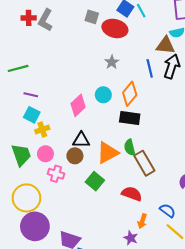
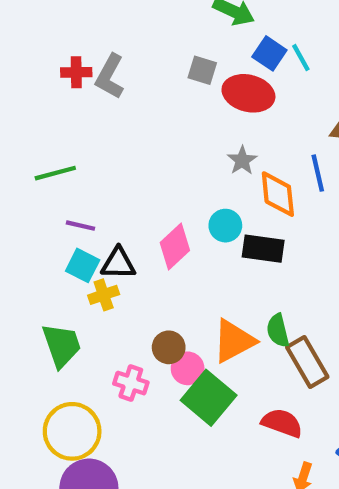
orange diamond: (130, 94) -> (278, 194), moved, turned -45
black rectangle: (130, 118) -> (263, 249), moved
black triangle: (81, 140) -> (118, 263), moved
pink circle: (45, 154) -> (188, 368), moved
green square: (95, 181) -> (209, 398), size x1.4

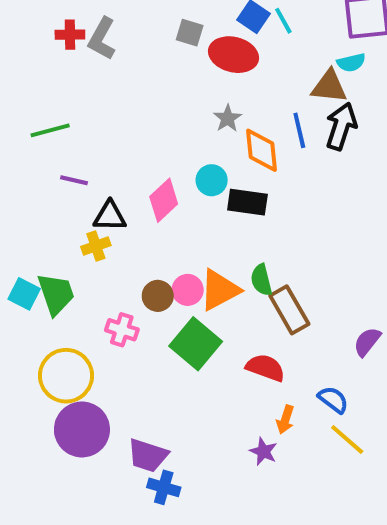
cyan square: (83, 265) -> (24, 294), moved
pink circle: (188, 368) -> (188, 290), moved

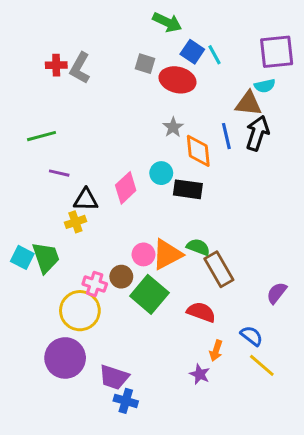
green semicircle: (261, 280) -> (198, 247), turned 125
brown circle: (158, 296) -> (121, 277), moved
yellow circle: (66, 376) -> (80, 311), moved

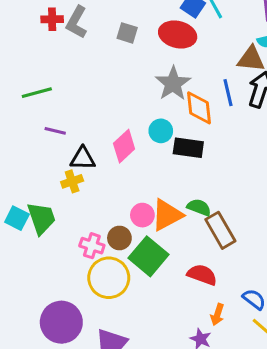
gray square: (145, 64) -> (127, 33), moved
gray star: (173, 127) -> (173, 83), size x1.6
yellow circle: (80, 311) -> (109, 278), moved

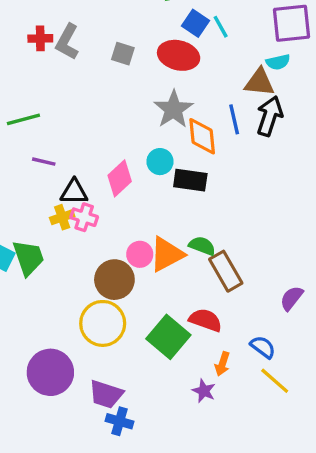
brown circle: (119, 238) -> (114, 280), size x1.5
pink cross: (92, 246) -> (84, 217), moved
green square: (149, 256) -> (168, 337), moved

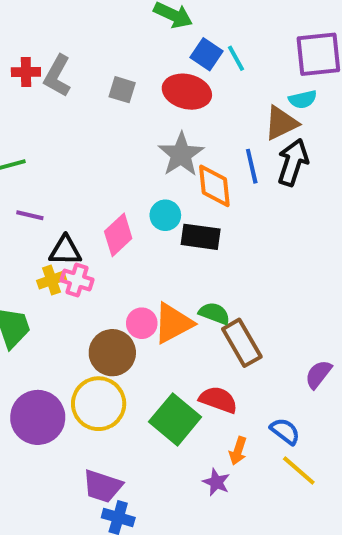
brown triangle: (259, 82) -> (281, 123), turned -32
purple circle: (50, 372) -> (38, 417), moved

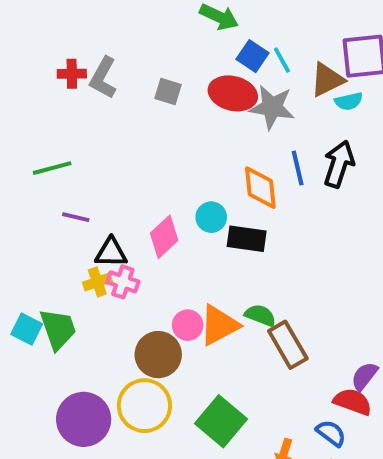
brown triangle: (281, 123) -> (327, 80), moved
gray star: (181, 154) -> (272, 107), moved, turned -30
red semicircle: (218, 400) -> (353, 402), moved

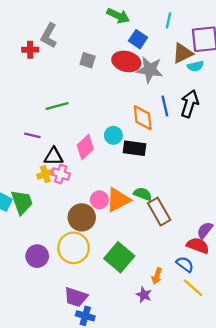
cyan line: (282, 60) -> (168, 20), moved, turned 42
gray L-shape: (103, 78) -> (49, 36), moved
green line: (52, 168) -> (57, 106), moved
purple circle: (84, 419) -> (37, 256), size x0.7

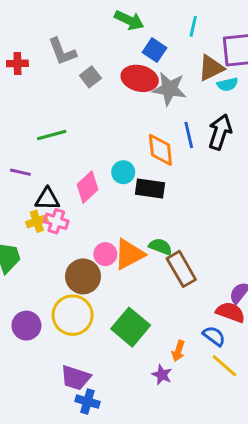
gray L-shape: (49, 36) -> (62, 52), moved, turned -50
gray square: (88, 60) -> (90, 77), turned 35

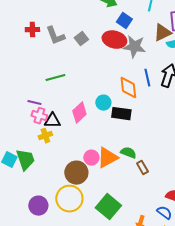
gray L-shape: (62, 52) -> (55, 36), moved
pink cross: (56, 221) -> (39, 116), moved
brown rectangle: (181, 269) -> (142, 168), size x0.6

